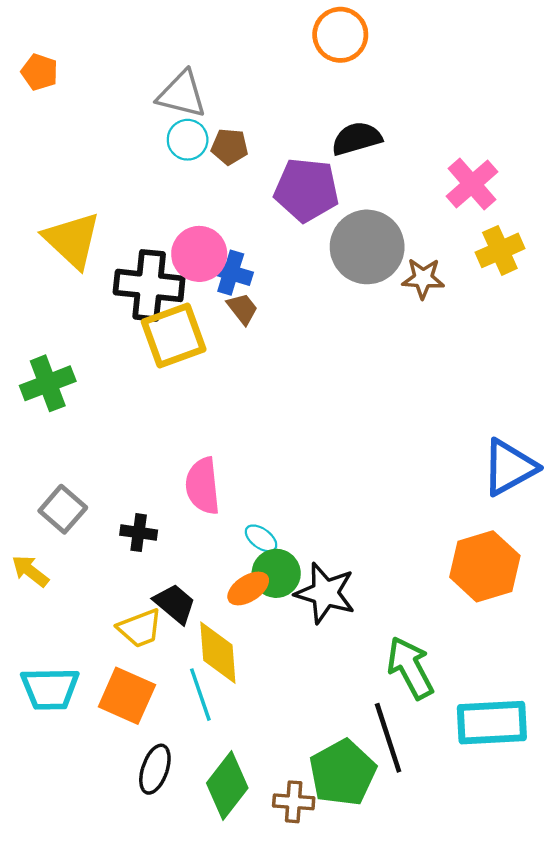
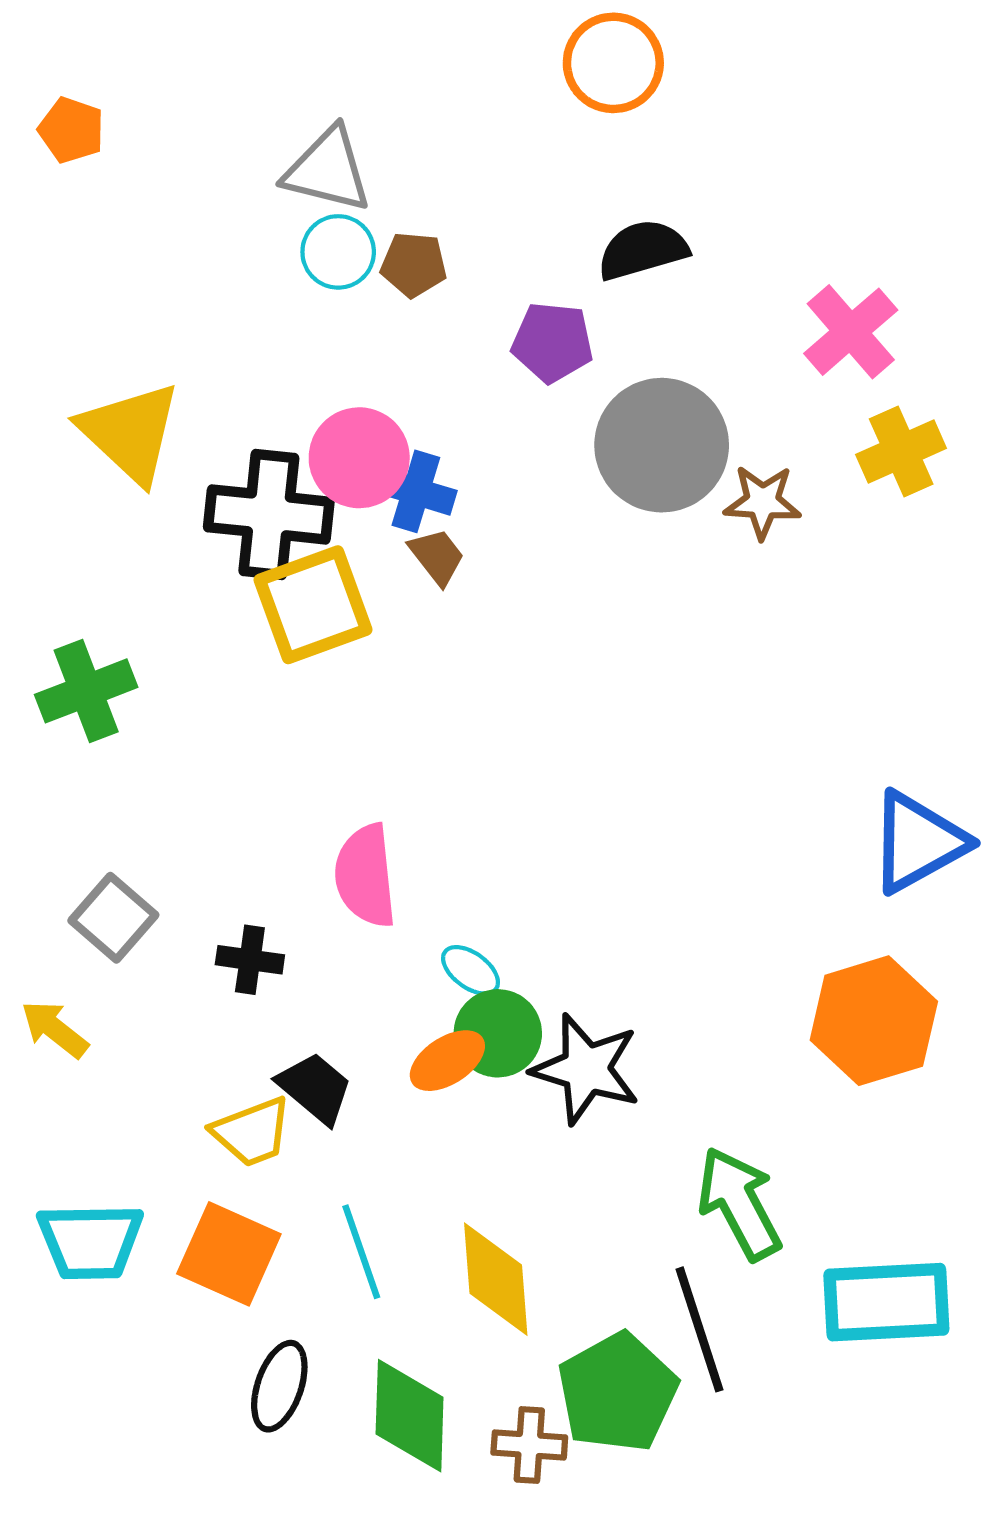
purple pentagon: (306, 190) -> (552, 342), size x0.7
yellow diamond: (218, 653) -> (496, 1279), moved
green diamond: (227, 785) -> (410, 1416), turned -36

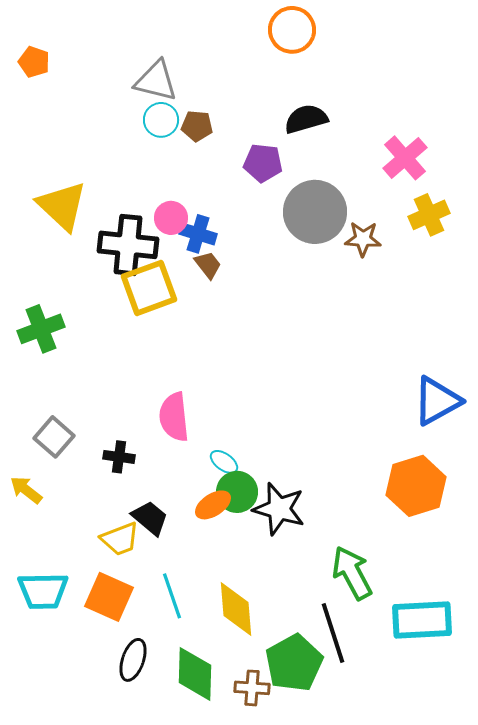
pink circle: (359, 458) -> (171, 218), size x0.7

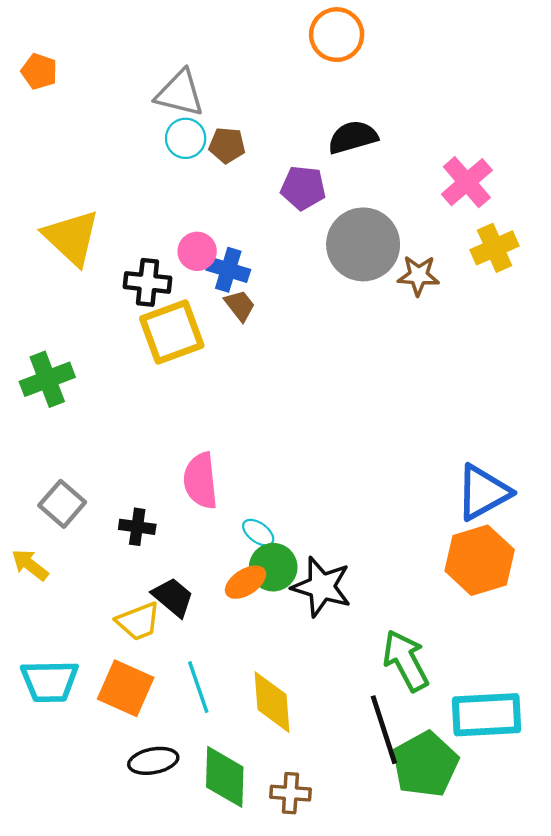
black cross: (128, 245) -> (148, 282), size x0.7
blue triangle: (437, 401) -> (483, 492), moved
black ellipse: (133, 660) -> (153, 761), turned 60
green pentagon: (294, 663) -> (425, 764), moved

